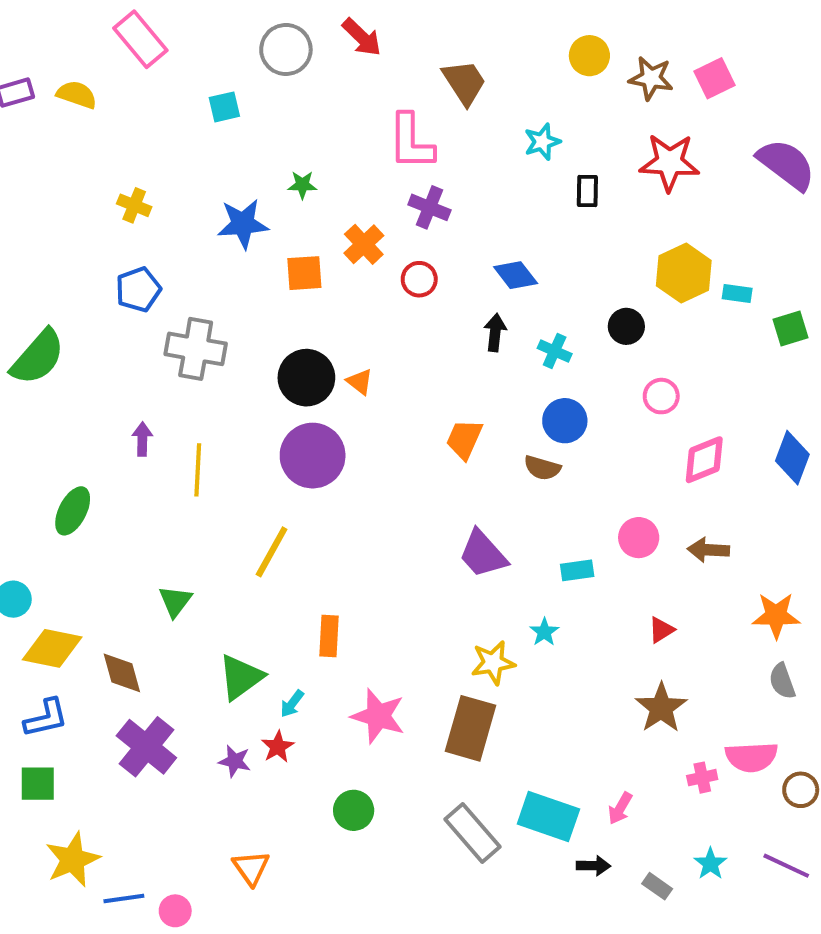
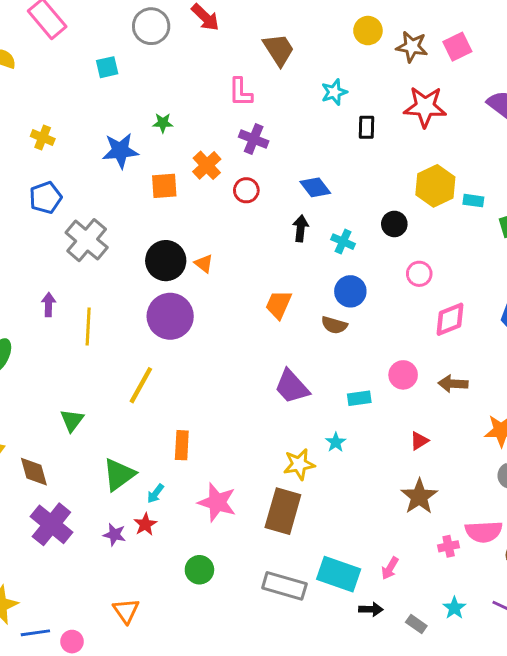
pink L-shape: (411, 142) -> (240, 92), size x0.7
gray cross: (196, 349) -> (87, 240), turned 30
gray rectangle: (473, 833) -> (284, 586), turned -33

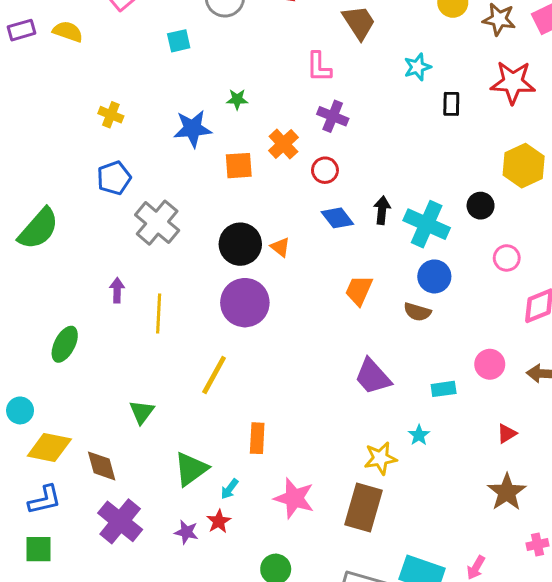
blue diamond: (315, 187) -> (337, 218), moved
cyan cross: (343, 242) -> (427, 224), size x1.8

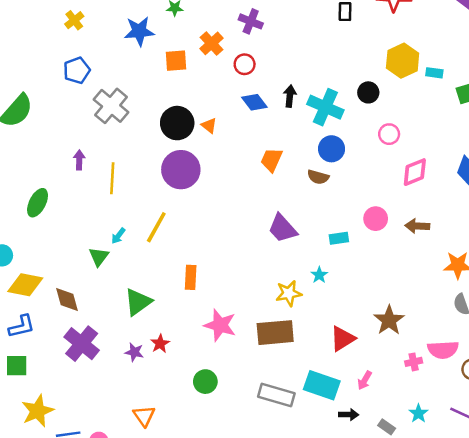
yellow cross: (111, 115) -> (74, 20), turned 30
red triangle: (507, 434) -> (343, 339), moved, size x1.6
cyan arrow: (229, 489) -> (118, 236), moved
brown rectangle: (363, 507) -> (275, 333), turned 69

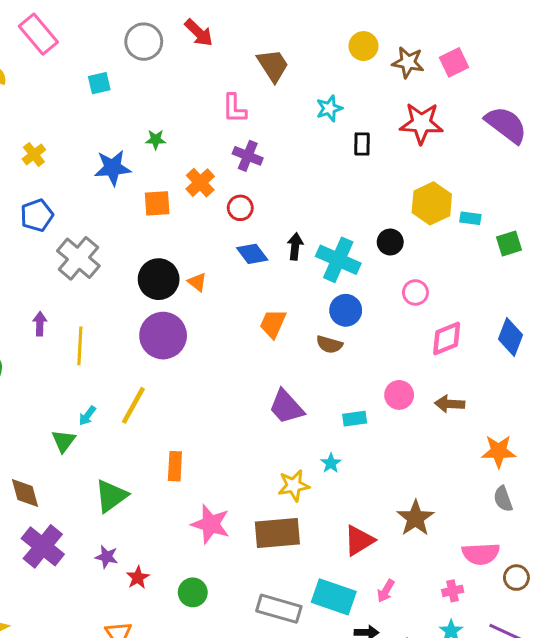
red star: (160, 344) -> (138, 578), moved
pink cross: (414, 362) -> (453, 591), moved

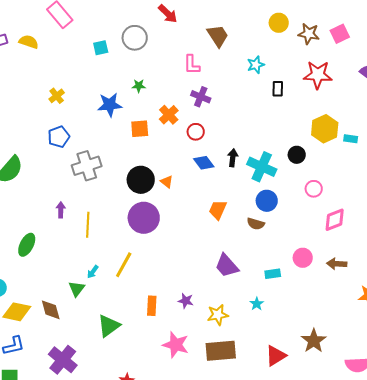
gray circle: (144, 42) -> (135, 38), moved
gray cross: (78, 258) -> (87, 166), turned 32
yellow star: (294, 485) -> (218, 315), moved
brown diamond: (25, 493) -> (51, 310), moved
purple star: (107, 557) -> (186, 301), moved

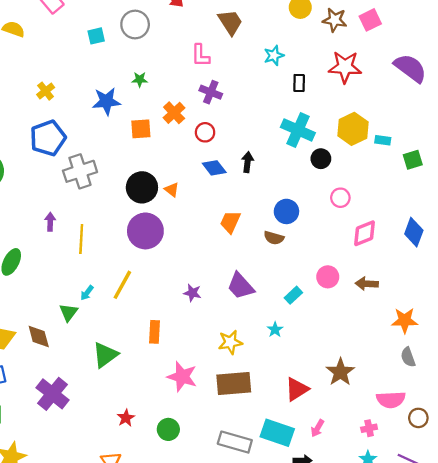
blue pentagon: (59, 137) -> (48, 138), size x1.4
cyan cross: (262, 167) -> (298, 130), moved
cyan rectangle: (273, 274) -> (293, 295), turned -35
purple star: (186, 301) -> (192, 293), moved

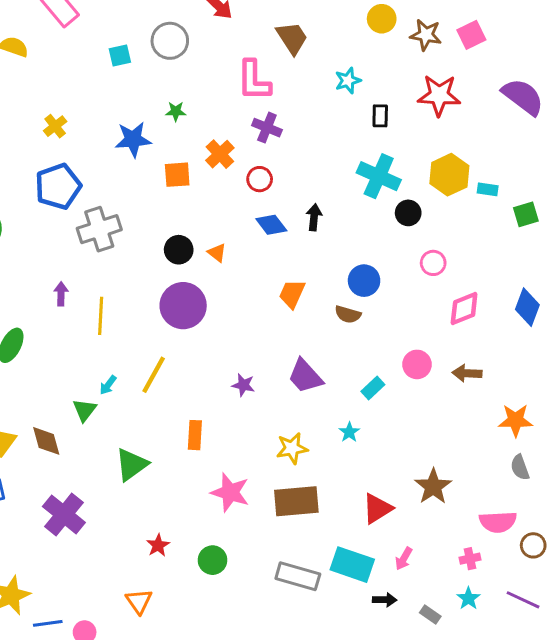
pink L-shape: (200, 55) -> (254, 81), size x1.4
black circle: (142, 187) -> (179, 250), size x0.7

